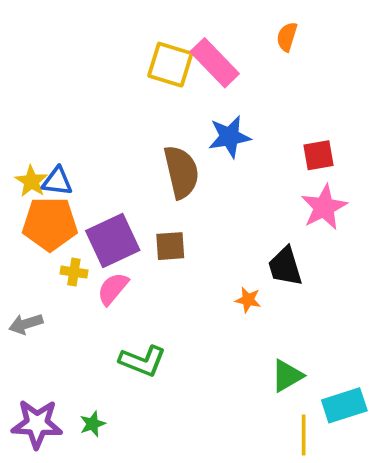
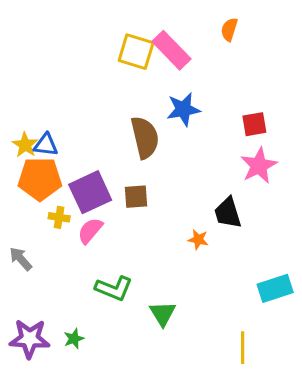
gray arrow: (26, 324) -> (21, 259), turned 65
green triangle: (287, 376) -> (163, 314), moved, turned -32
cyan rectangle: (344, 405) -> (275, 288), moved

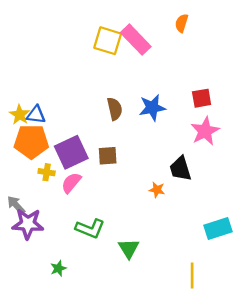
blue star: (183, 109) -> (152, 108), moved
brown semicircle: (145, 137) -> (115, 109), size x0.7
purple star: (30, 339) -> (28, 224), moved

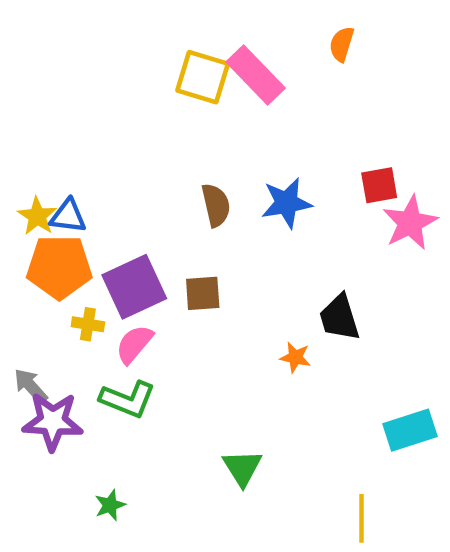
pink star: (205, 131) -> (410, 223), moved
green L-shape: (90, 229) -> (128, 399), moved

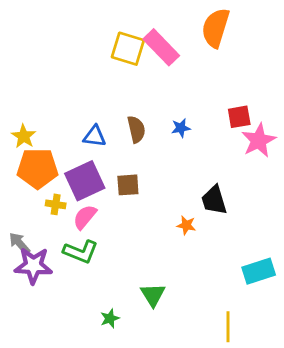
orange semicircle: (342, 44) -> (216, 28), size x1.8
blue star: (287, 203) -> (181, 128), size x0.6
blue triangle: (68, 216) -> (95, 136), moved
green star: (110, 505) -> (110, 318), moved

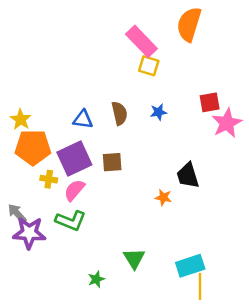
yellow square: (128, 49) -> (149, 66), moved, size x0.7
cyan rectangle: (259, 271) -> (190, 266), moved

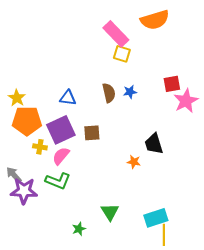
orange semicircle: (189, 24) -> (155, 20), turned -124
brown semicircle: (119, 113) -> (109, 93), moved

